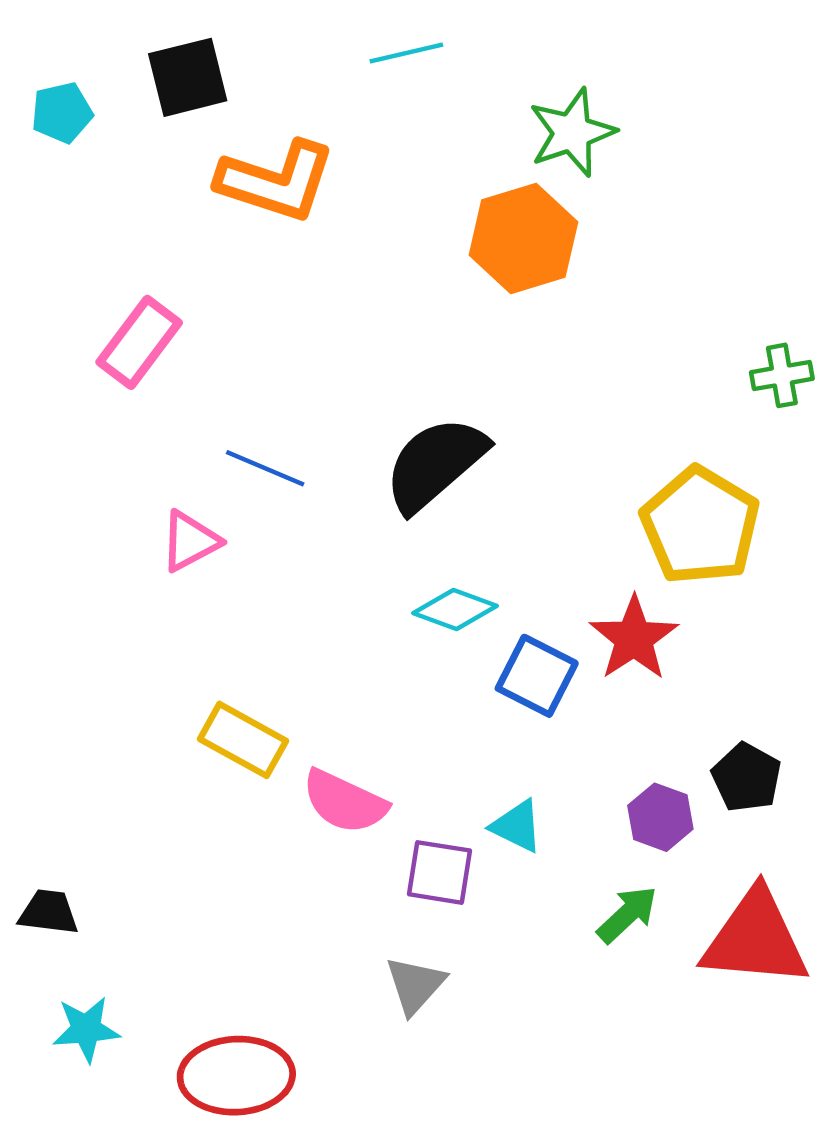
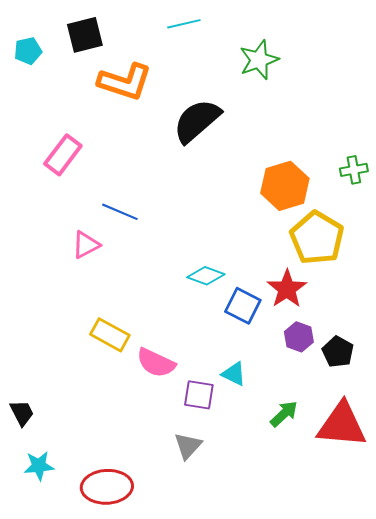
orange hexagon: (523, 239) -> (285, 186), moved
black semicircle: (435, 464) -> (197, 121), moved
purple hexagon: (660, 817) -> (299, 337), moved
black trapezoid: (49, 912) -> (22, 413), turned 56

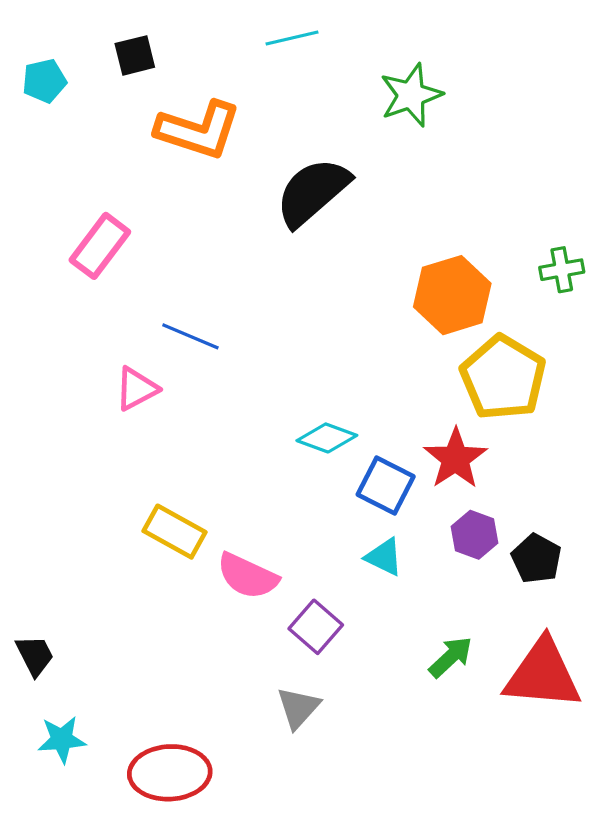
black square: (85, 35) -> (135, 55), size x0.7
cyan triangle: (234, 374) -> (384, 557), moved
purple square: (199, 395) -> (316, 627), turned 32

